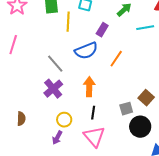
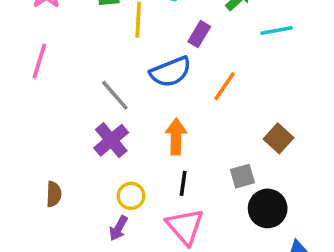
brown square: (146, 98) -> (278, 138), moved

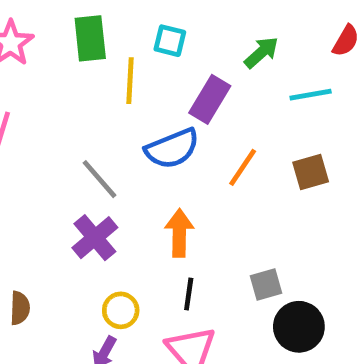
purple rectangle: (199, 34) -> (210, 99), size x1.4
brown square: (278, 138) -> (311, 172), moved, turned 32

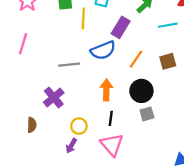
gray line: (100, 179) -> (69, 65), turned -55
purple cross: (95, 238) -> (54, 98), moved
black circle: (299, 327) -> (141, 91), moved

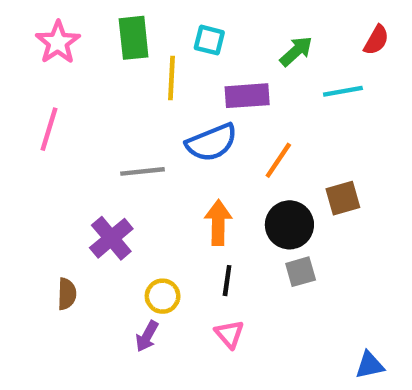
purple rectangle: (121, 27) -> (247, 96), turned 55
brown square: (168, 61) -> (343, 198), moved
pink triangle: (112, 145) -> (229, 334), size x0.6

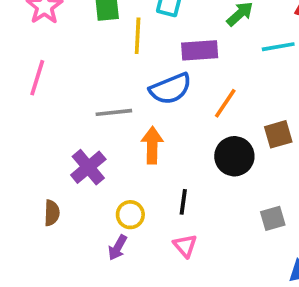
orange arrow: (218, 223) -> (152, 145), moved
gray square: (301, 272) -> (273, 218), moved

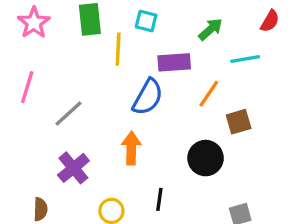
blue semicircle: (170, 89) -> (148, 97), turned -39
orange line: (225, 103) -> (209, 94), moved
gray line: (114, 112) -> (68, 113), moved, turned -36
brown square: (278, 134) -> (239, 122), moved

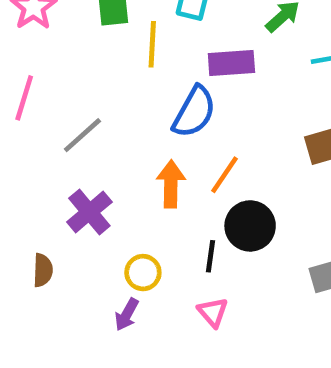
orange line: (209, 94) -> (224, 175), moved
black circle: (206, 158) -> (250, 226), moved

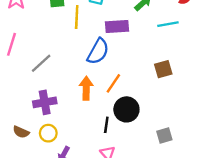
purple cross: (89, 212) -> (45, 102), turned 30
brown semicircle: (43, 270) -> (21, 132), turned 112
yellow circle: (143, 273) -> (48, 133), moved

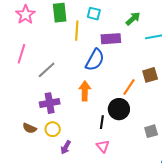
orange line: (113, 83) -> (129, 87), moved

